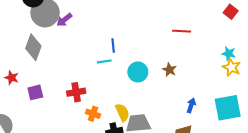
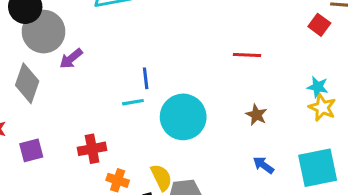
purple arrow: (64, 20) -> (71, 59), moved
brown star: (169, 70) -> (256, 115), moved
cyan circle: (138, 72) -> (183, 117), size x1.5
blue arrow: (191, 105) -> (263, 165), turned -72

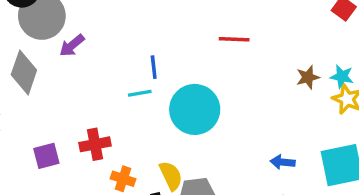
red line: (247, 55) -> (234, 39), moved
brown star: (256, 115) -> (308, 77), moved, turned 30
purple square: (31, 150) -> (46, 156), moved
blue arrow: (263, 165) -> (283, 162), turned -30

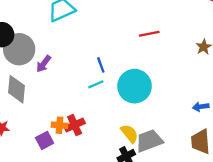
orange cross: (123, 179) -> (60, 125), moved

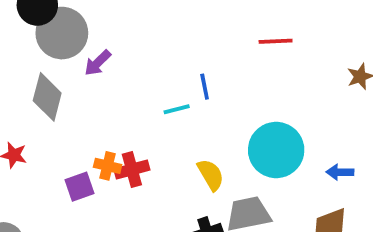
blue line: (101, 65) -> (205, 87), moved
cyan circle: (135, 86) -> (276, 150), moved
yellow semicircle: (129, 133) -> (211, 175), moved

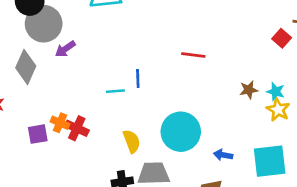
red cross: (132, 169) -> (77, 128), turned 30

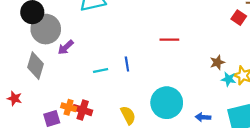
cyan line: (115, 91) -> (101, 71), moved
cyan star: (276, 92) -> (229, 79), moved

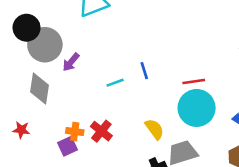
red line: (169, 40) -> (194, 82), moved
orange cross: (69, 107) -> (75, 132), moved
red cross: (83, 110) -> (101, 131), turned 30

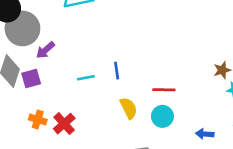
cyan circle: (197, 108) -> (162, 116), size x0.6
yellow semicircle: (154, 129) -> (129, 108), moved
purple square: (68, 146) -> (31, 79), moved

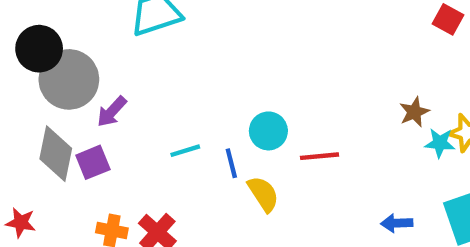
blue line: (117, 71) -> (231, 163), moved
cyan circle: (162, 116) -> (268, 131), moved

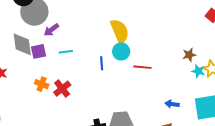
cyan line: (185, 151) -> (66, 52), moved
gray diamond: (56, 154) -> (22, 44), turned -30
yellow semicircle: (263, 194) -> (120, 31), moved, size x1.4

